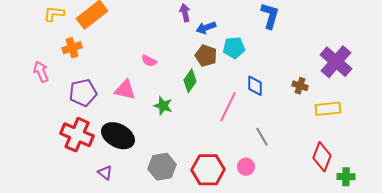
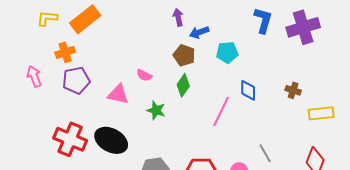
brown pentagon: (206, 56) -> (184, 55), moved
pink semicircle: (149, 61) -> (144, 75), moved
purple cross: (336, 62) -> (303, 27), moved, turned 32
purple pentagon: (83, 93) -> (76, 80), moved
gray line: (262, 137) -> (265, 153), moved

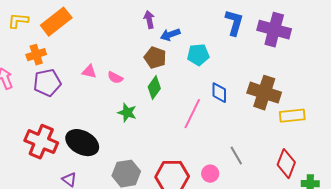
purple cross: (303, 27) -> (274, 30), turned 32
brown cross: (293, 90) -> (264, 93), size x2.0
pink triangle: (118, 94) -> (89, 72), moved, size x0.7

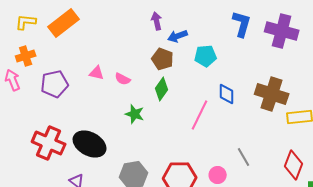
orange cross: (36, 55) -> (26, 56), moved

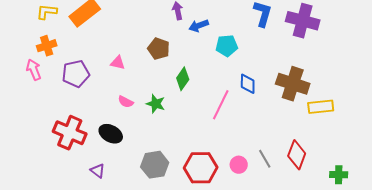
brown pentagon: (163, 59) -> (159, 49), moved
pink semicircle: (123, 79) -> (126, 102), moved
black ellipse: (90, 144) -> (111, 134), size x0.7
gray line: (244, 157) -> (265, 159), moved
red diamond: (294, 165) -> (297, 155), moved

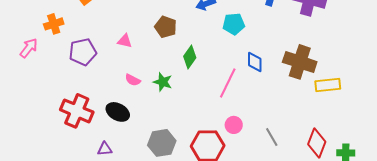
pink arrow: (34, 70) -> (29, 48), moved, turned 60
red diamond: (297, 155) -> (317, 143), moved
pink circle: (239, 165) -> (234, 125), moved
purple triangle: (98, 171) -> (105, 149), turned -42

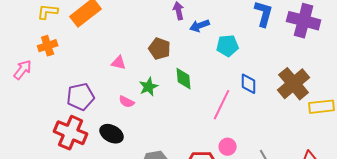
purple pentagon: (83, 52) -> (81, 97), moved
green diamond: (190, 57) -> (184, 79), turned -40
brown cross: (300, 62) -> (294, 84), turned 32
green star: (163, 82) -> (149, 87), moved, turned 30

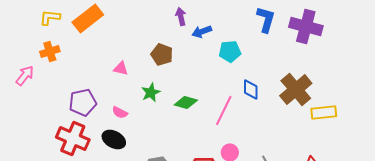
green diamond: (184, 79) -> (186, 102), moved, turned -70
pink semicircle: (127, 102) -> (120, 112), moved

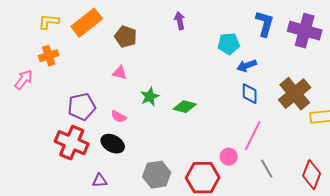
blue arrow: (202, 32) -> (247, 66), moved
cyan pentagon: (230, 52) -> (229, 44), moved
brown pentagon: (162, 54) -> (126, 37), moved
pink line: (224, 110) -> (253, 136), moved

